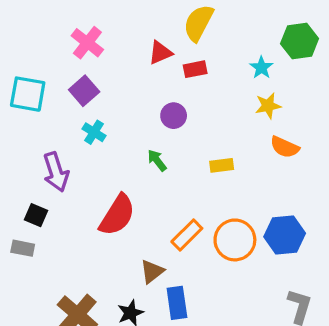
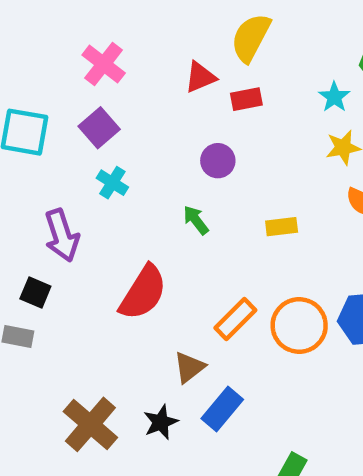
blue rectangle: (177, 303) -> (222, 409), turned 48

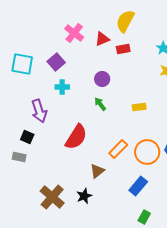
pink cross: (104, 64) -> (74, 33), moved
purple circle: (218, 161) -> (102, 79), moved
cyan cross: (112, 183) -> (62, 87), turned -32
blue rectangle: (222, 409) -> (138, 186), moved

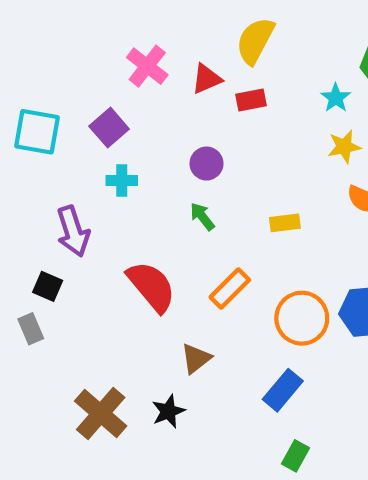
red semicircle: (76, 137) -> (151, 286), turned -72
orange rectangle: (118, 149) -> (230, 289), moved
gray rectangle: (19, 157) -> (31, 329), turned 56

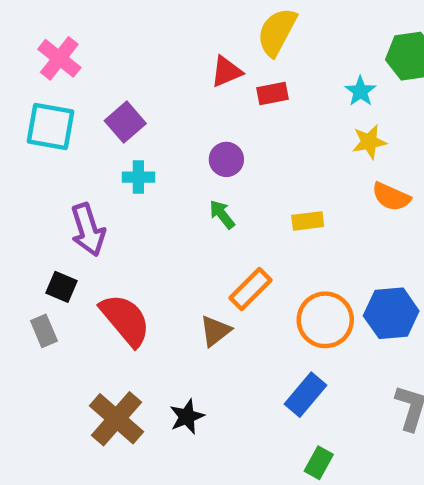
pink cross: (147, 66) -> (59, 58), moved
red semicircle: (151, 286) -> (125, 320), moved
brown triangle: (196, 358) -> (215, 331), moved

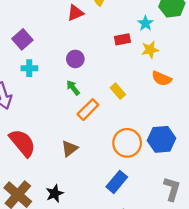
red rectangle: (273, 93) -> (122, 39), moved
yellow rectangle: (308, 221) -> (118, 91), turned 56
orange rectangle: (251, 289) -> (88, 110), moved

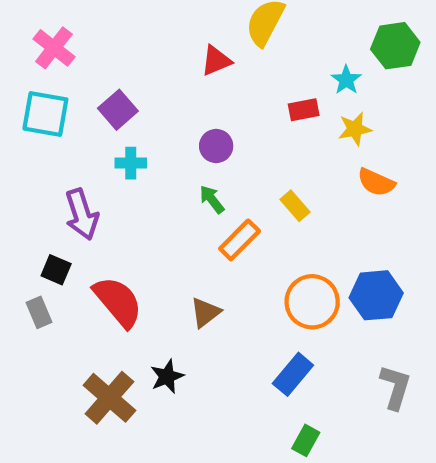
black star: (55, 193) -> (167, 376), moved

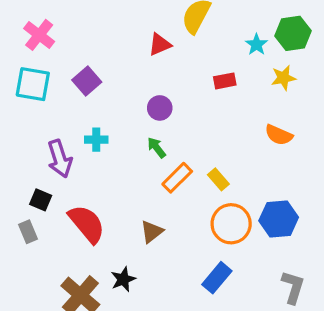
cyan star: (346, 80) -> (256, 44), moved
yellow star: (355, 129) -> (283, 78), moved
cyan cross: (131, 163) -> (96, 140), moved
yellow rectangle: (295, 206) -> (218, 179), moved

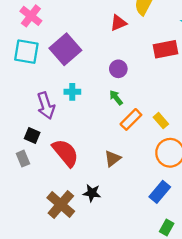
purple square: (87, 81) -> (65, 49), size x1.5
red rectangle: (225, 81) -> (165, 49), size x1.5
black star: (123, 279) -> (92, 193), turned 30

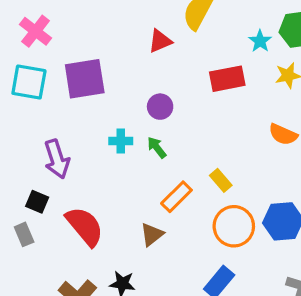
purple square: (65, 49) -> (85, 79), turned 32
cyan cross: (72, 92) -> (121, 141), moved
orange rectangle: (131, 119) -> (176, 197), moved

